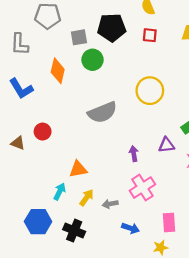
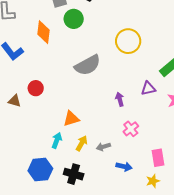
pink cross: (142, 188) -> (131, 129), size x0.7

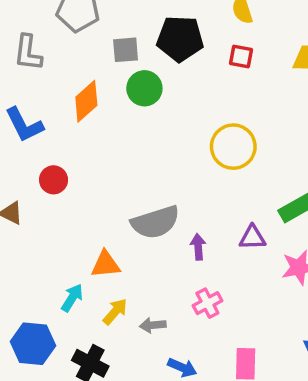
orange diamond: (43, 32) -> (86, 101), turned 30
gray semicircle: (88, 65) -> (155, 222), moved
red circle: (36, 88) -> (54, 180), moved

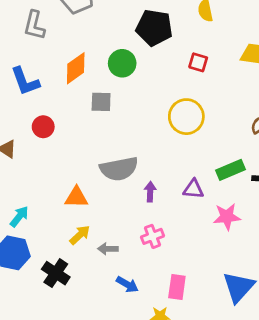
gray square: (126, 50) -> (101, 102), moved
red square: (241, 56) -> (198, 62), moved
cyan arrow: (72, 298) -> (19, 217), moved

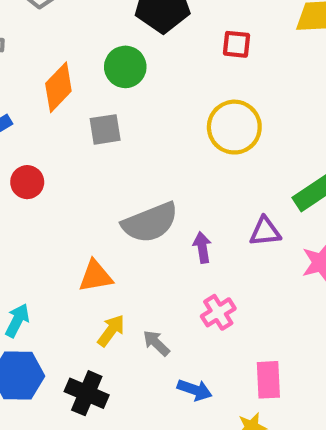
gray arrow: (108, 249) -> (156, 343), turned 54

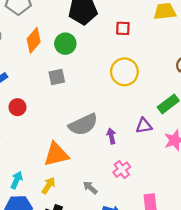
orange diamond: (58, 87) -> (34, 40), moved
orange triangle: (96, 276) -> (56, 154), size x1.4
yellow arrow: (111, 331) -> (49, 185), moved

